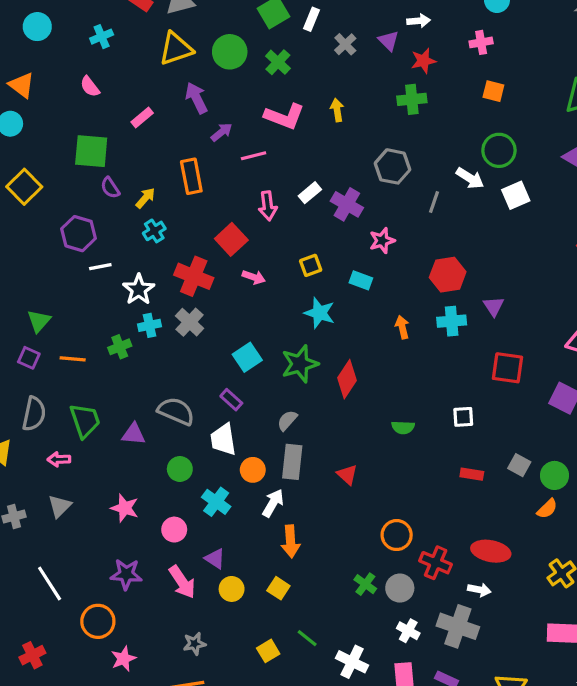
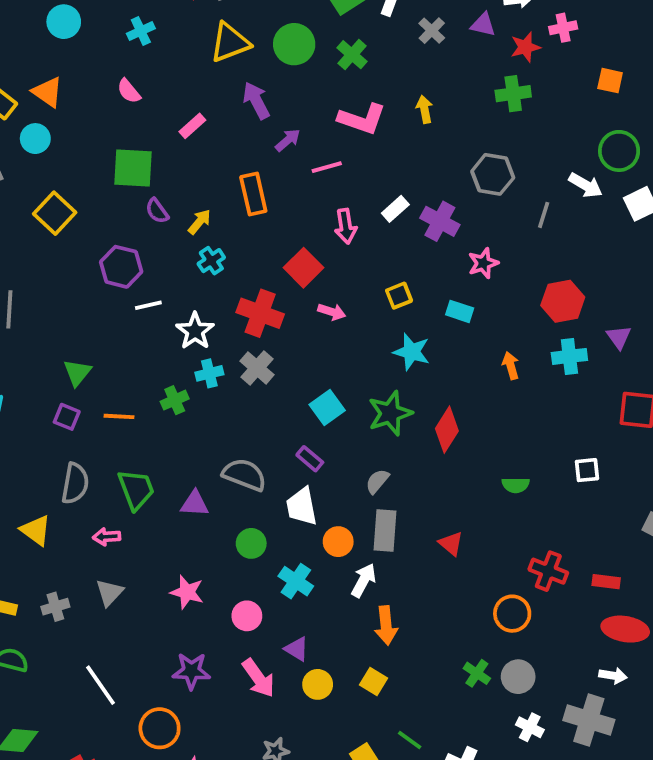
purple triangle: (389, 41) -> (483, 25), turned -30
pink cross: (481, 42) -> (563, 28), moved
red rectangle: (472, 474) -> (606, 582), moved
red cross: (436, 563) -> (548, 571), moved

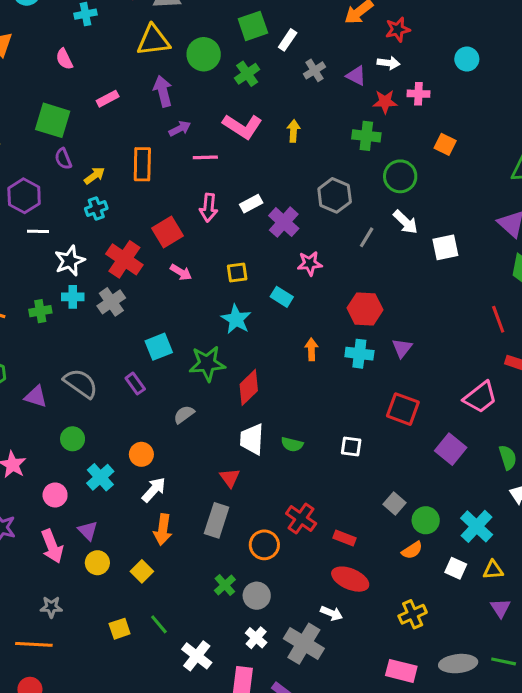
green circle: (619, 151) -> (400, 176), moved
white trapezoid: (302, 507) -> (252, 439), moved
gray rectangle: (385, 530) -> (217, 520), moved

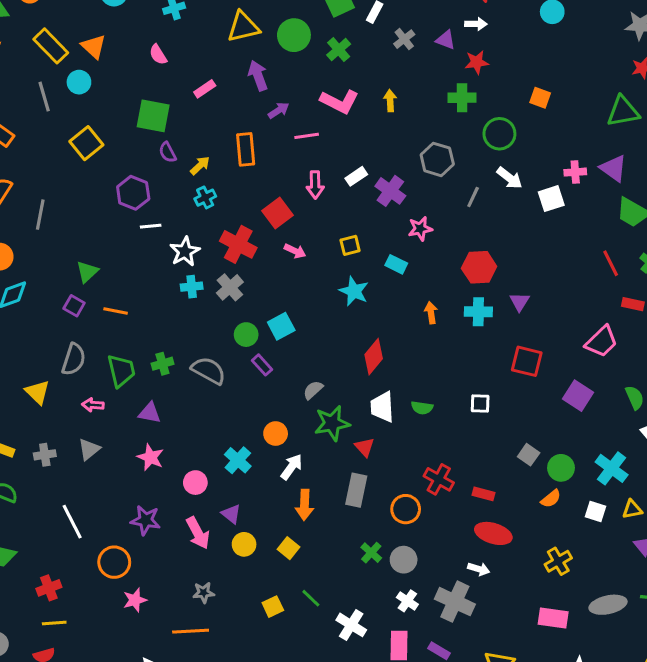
pink cross: (418, 94) -> (575, 172), moved
green cross: (40, 311) -> (162, 364), moved
green star: (207, 363) -> (332, 423), moved
purple triangle: (36, 397) -> (150, 413), moved
green circle: (73, 439) -> (246, 335), moved

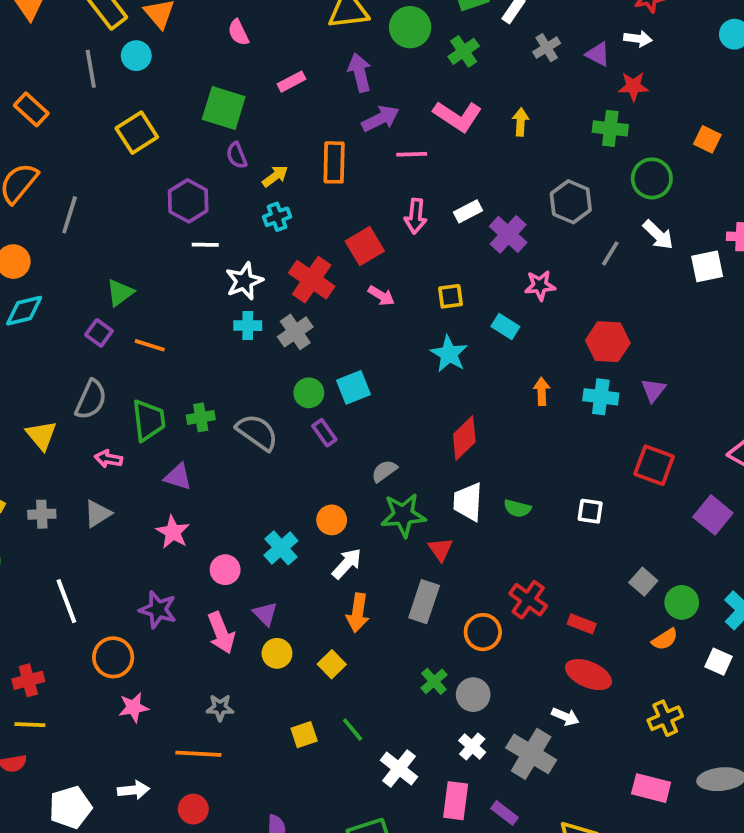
purple arrow: (279, 110) -> (380, 119), size x1.4

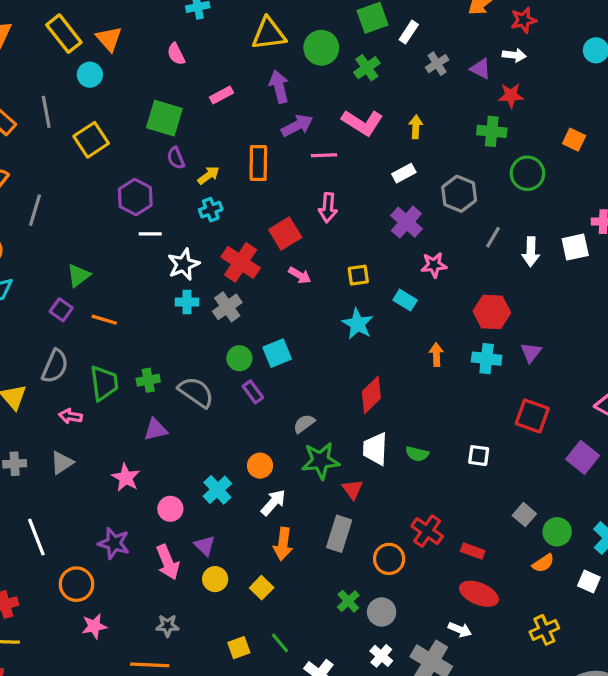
gray line: (91, 69) -> (46, 112), moved
white rectangle: (468, 211) -> (404, 173), moved
white arrow: (658, 235) -> (531, 252), moved, turned 48
purple triangle: (178, 477) -> (156, 430), moved, turned -30

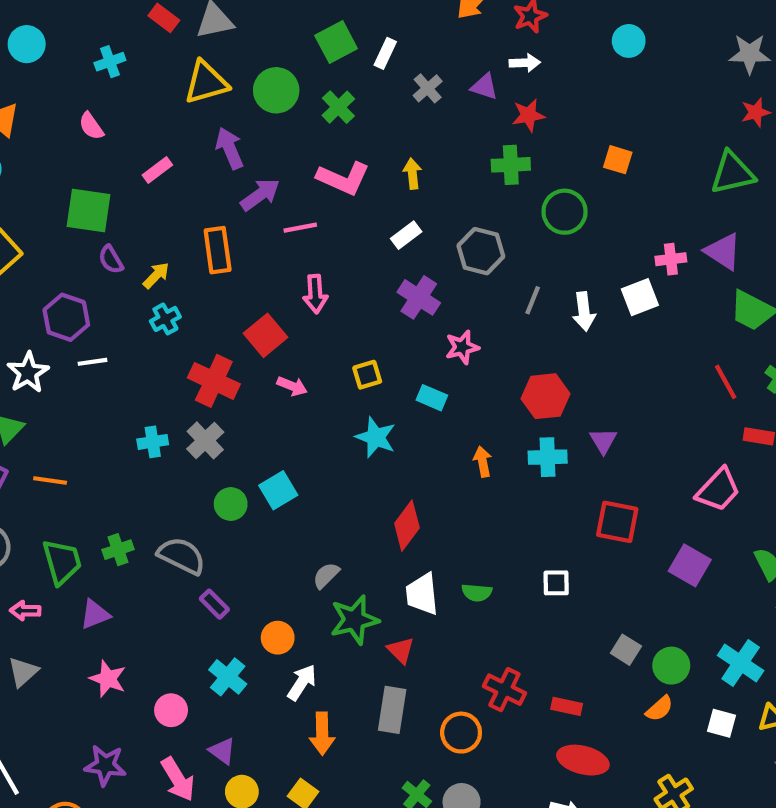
white star: (184, 264) -> (28, 373), moved
purple rectangle: (253, 392) -> (214, 604), moved
purple triangle: (156, 430) -> (95, 614), moved

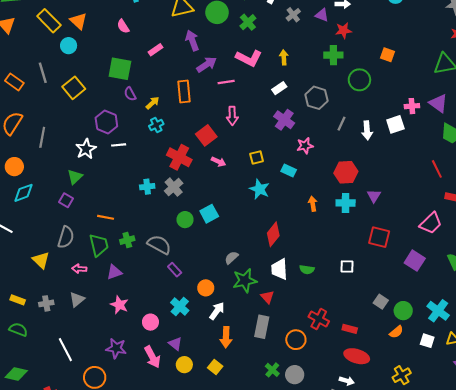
orange line: (50, 481) -> (106, 217), moved

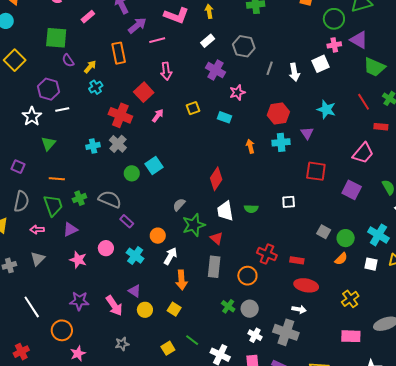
green circle: (359, 80) -> (334, 19), moved
pink arrow: (219, 162) -> (158, 116), turned -72
green triangle: (75, 177) -> (48, 144), moved
cyan star: (259, 189) -> (326, 109), moved
pink circle: (150, 322) -> (106, 248), moved

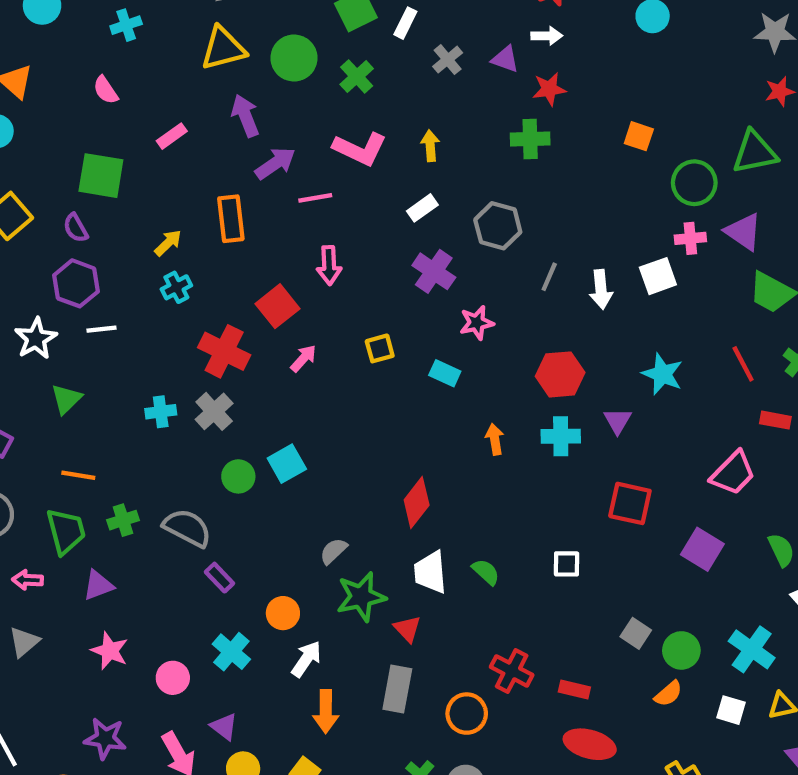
purple semicircle: (68, 60) -> (76, 228), moved
green semicircle: (251, 209) -> (486, 572), turned -144
pink circle: (106, 248) -> (173, 678), moved

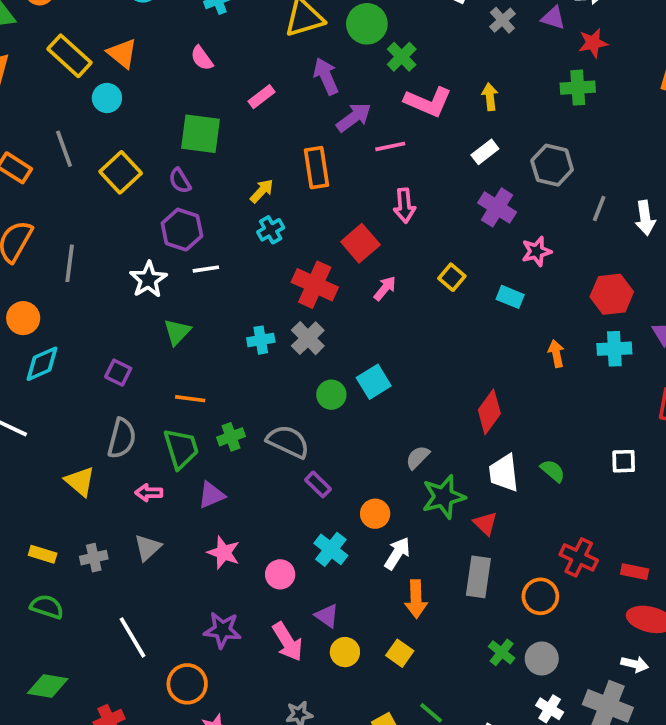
green cross: (357, 76) -> (402, 57), moved
yellow square: (380, 348) -> (452, 277), turned -32

